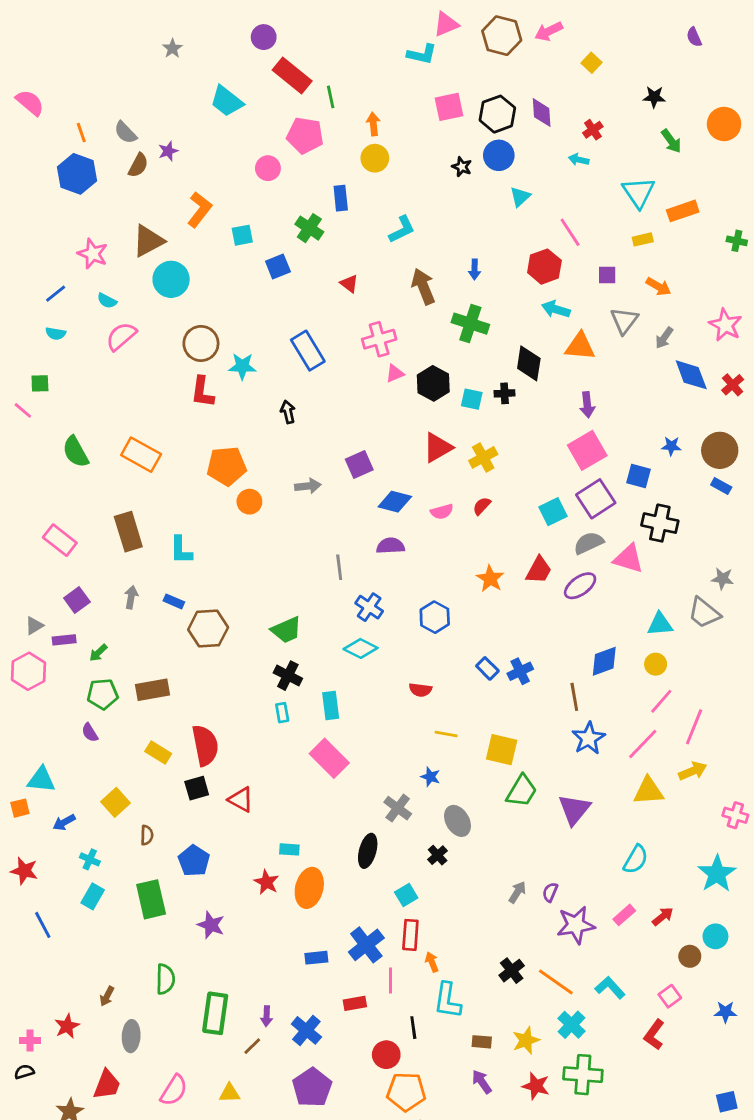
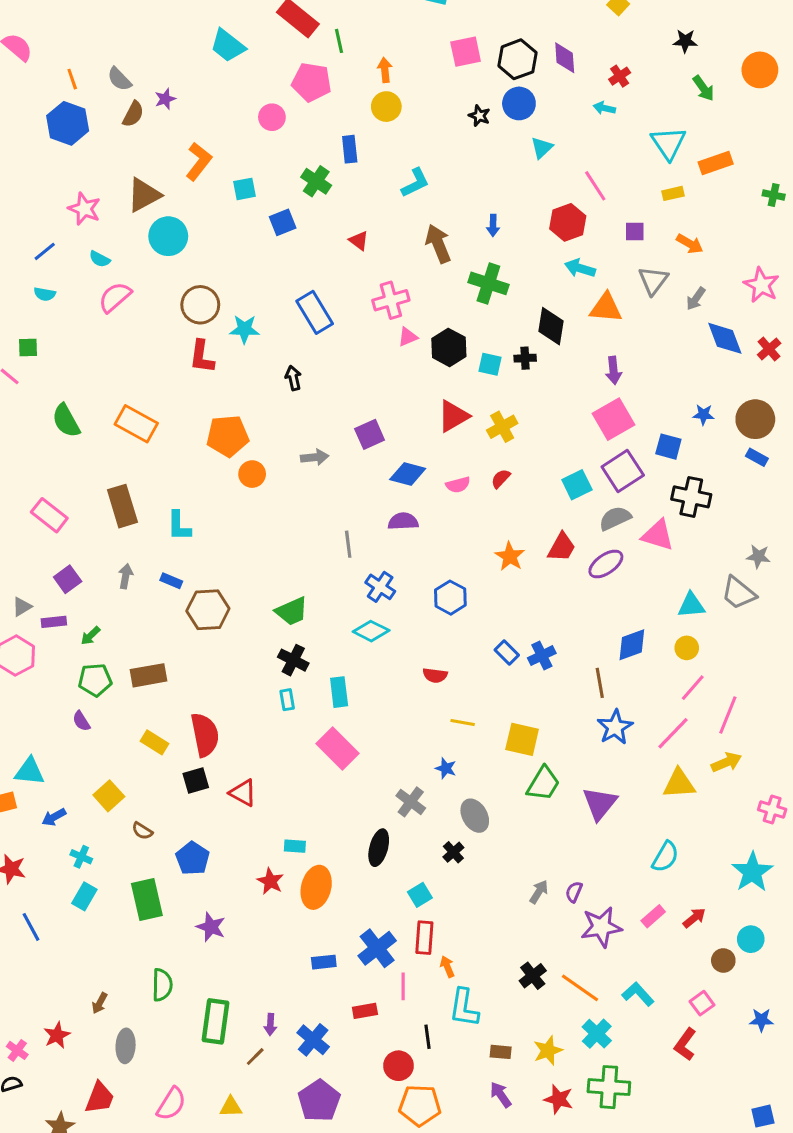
brown semicircle: (147, 835) -> (142, 831), turned 120
pink cross: (30, 1040) -> (17, 1050), turned 36

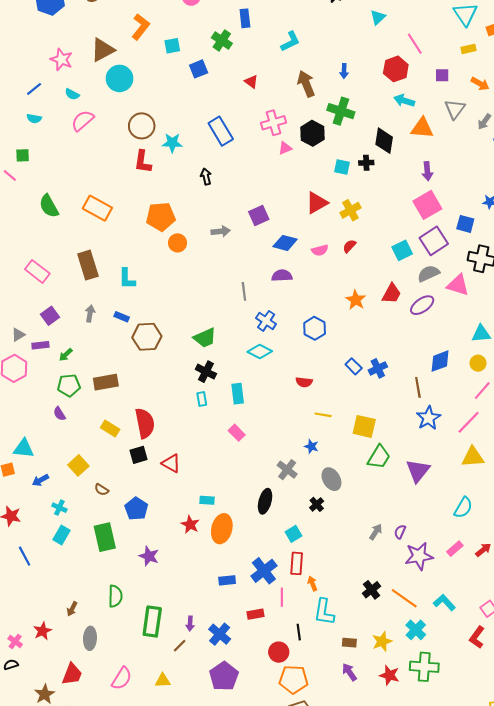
black hexagon: (449, 347) -> (312, 133), moved
pink rectangle: (338, 749) -> (237, 433), size x0.6

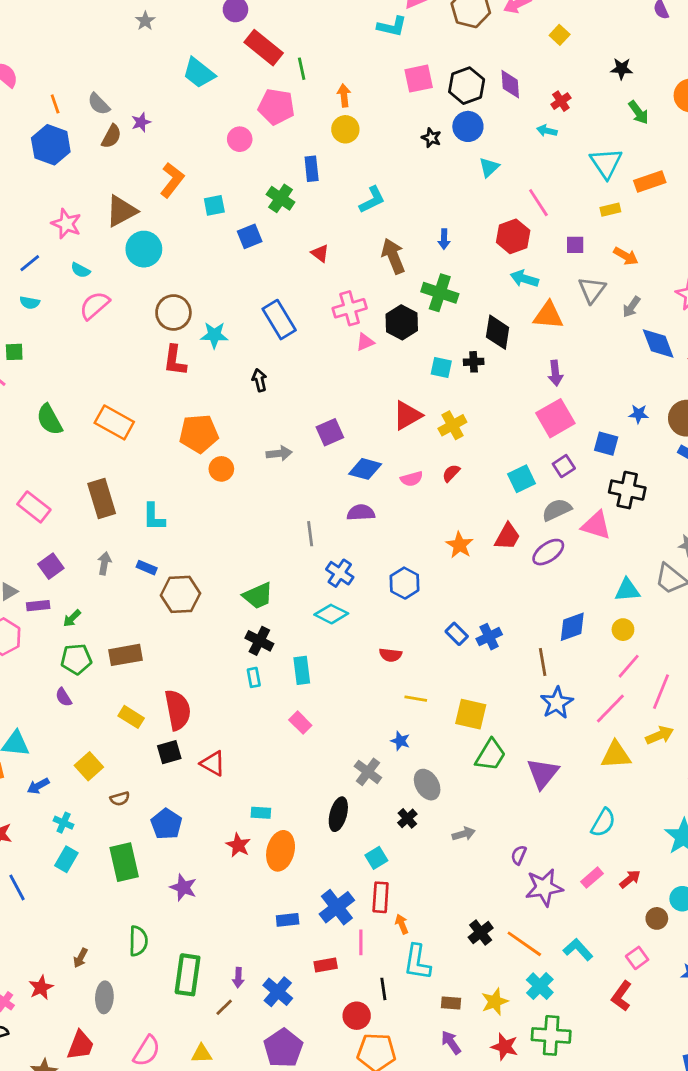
purple square: (434, 241) -> (564, 466), size x0.6
brown semicircle: (102, 490) -> (120, 799), turned -48
gray arrow: (376, 532) -> (464, 834), moved, turned 42

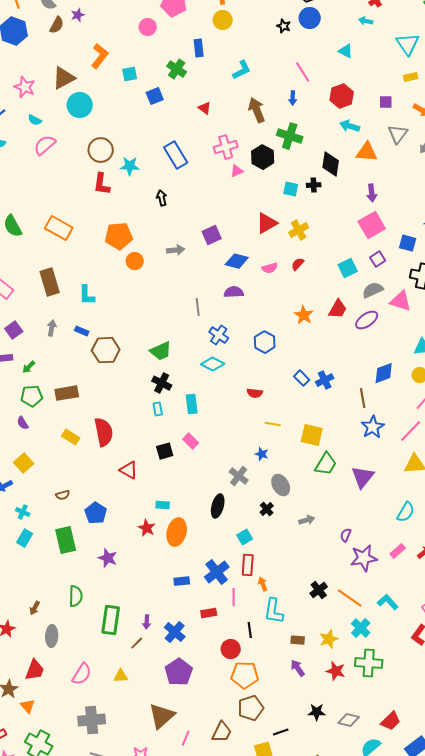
cyan triangle: (489, 167) -> (346, 51), moved, turned -49
pink line: (538, 203) -> (303, 72), moved
black square: (169, 752) -> (165, 451), moved
yellow square: (89, 766) -> (24, 463), moved

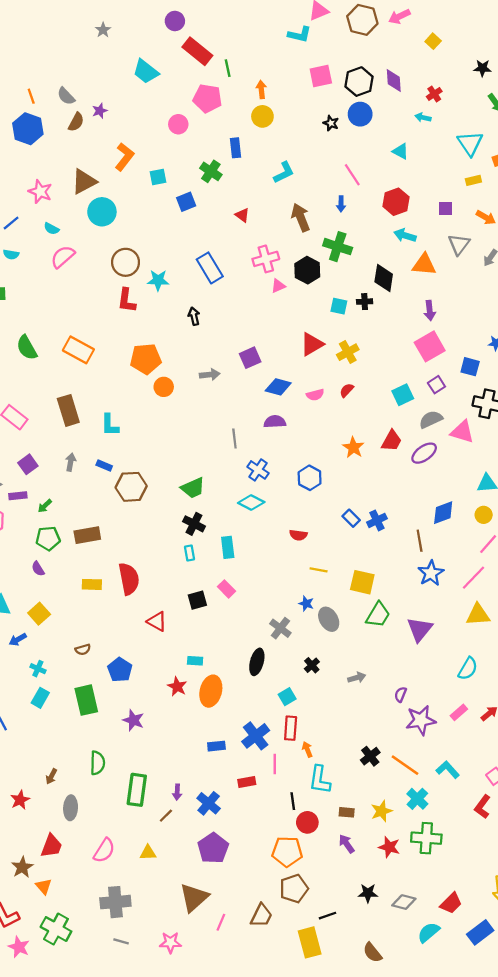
yellow rectangle: (71, 437) -> (92, 584), turned -30
gray ellipse: (281, 485) -> (329, 619), moved
red circle: (231, 649) -> (307, 822), moved

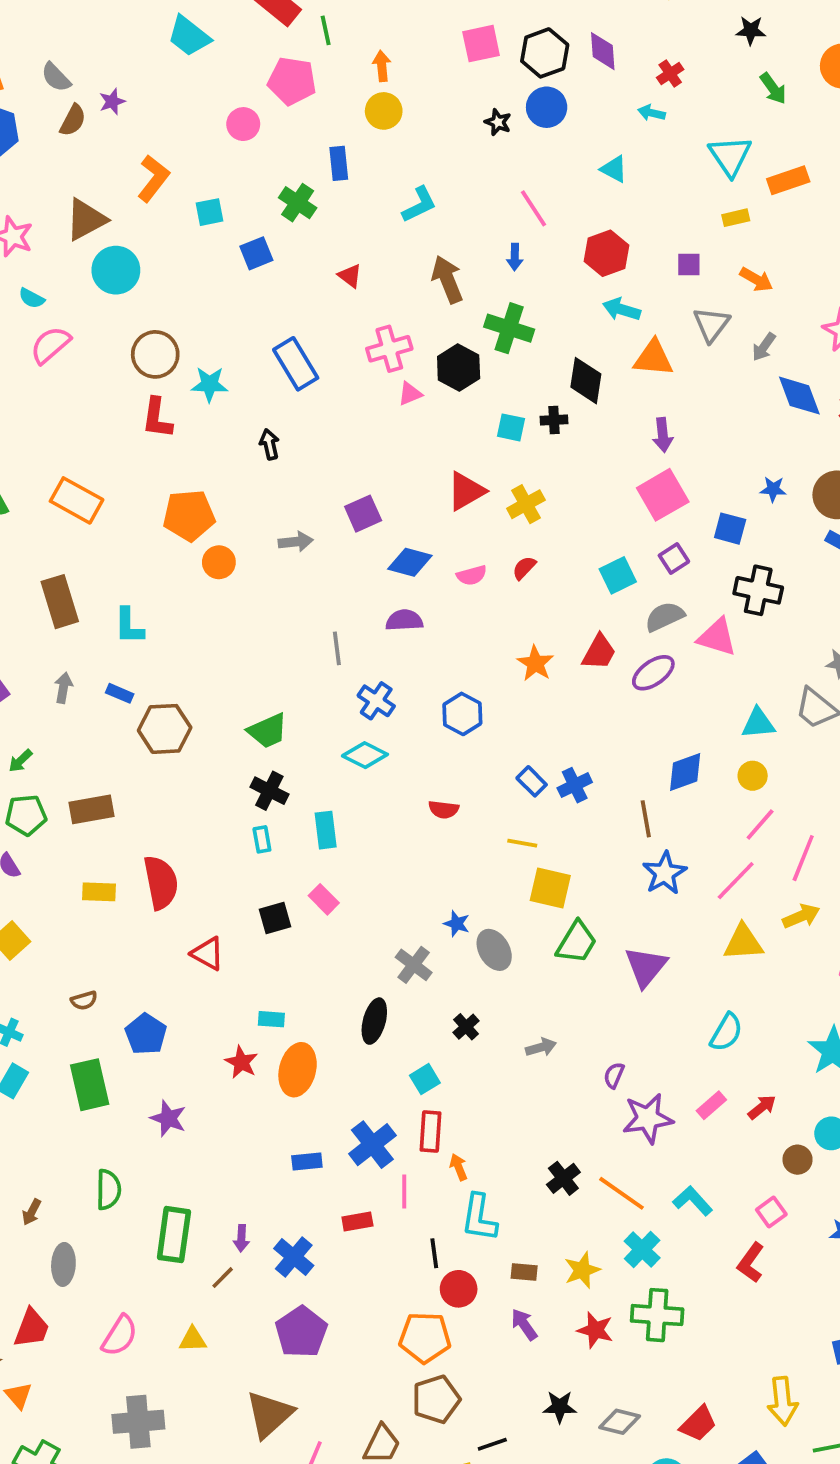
yellow line: (319, 570) -> (522, 843), moved

